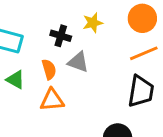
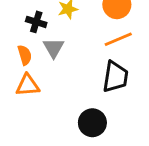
gray triangle: (78, 62) -> (54, 48), turned 40

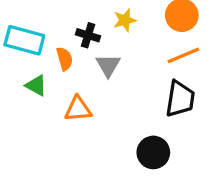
orange semicircle: (25, 55) -> (65, 59), moved

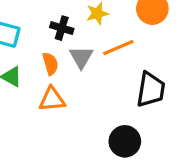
orange line: (183, 55) -> (118, 47), moved
orange semicircle: (65, 59) -> (50, 64), moved

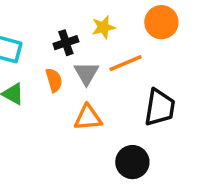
black cross: (62, 28) -> (66, 43), turned -35
orange triangle: (52, 99) -> (88, 118), moved

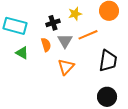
orange triangle: (88, 118) -> (66, 67), turned -42
black circle: (132, 162) -> (107, 97), moved

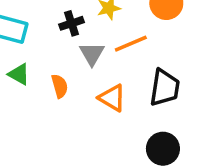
orange semicircle: (46, 45) -> (60, 86), moved
orange triangle: (66, 67) -> (112, 98), moved, turned -42

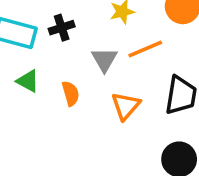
black cross: (71, 23) -> (62, 28), moved
orange triangle: (112, 98) -> (126, 106), turned 40

